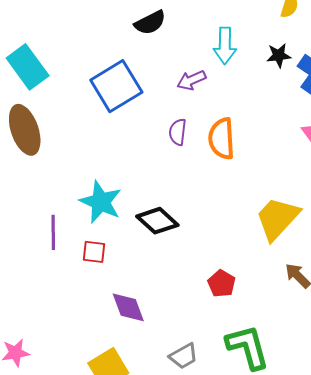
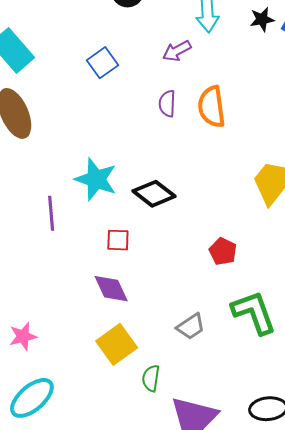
blue square: (116, 86) -> (102, 63), size x0.6
red square: (94, 252) -> (118, 240), moved
purple diamond: (128, 307) -> (111, 289), moved

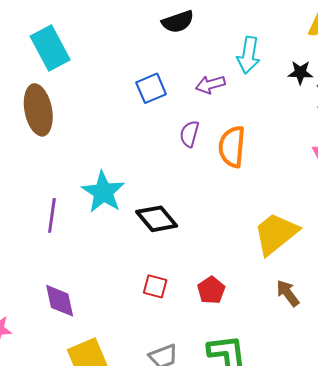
blue square: (102, 63) -> (151, 88), moved
red square: (118, 240) -> (155, 286), moved
purple diamond: (111, 289) -> (60, 301), moved

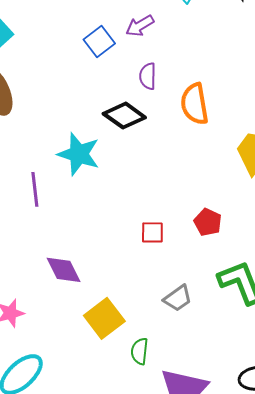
purple arrow: (210, 85) -> (140, 26), moved
orange semicircle: (232, 147) -> (195, 104), moved
black diamond: (157, 219) -> (124, 116), moved

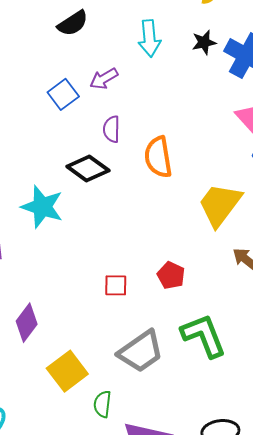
purple diamond: (64, 270) -> (27, 323), turned 63
gray trapezoid: (178, 298) -> (141, 351), size x1.6

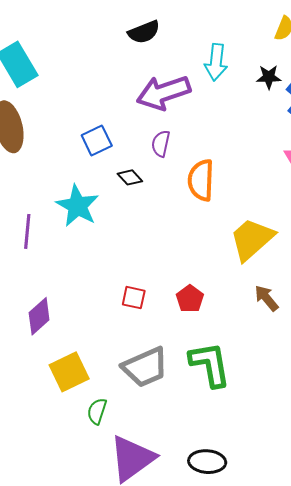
purple arrow: (104, 79) -> (163, 93), size x1.8
blue square: (63, 94) -> (97, 141), moved
black diamond: (88, 168) -> (130, 177), size x0.6

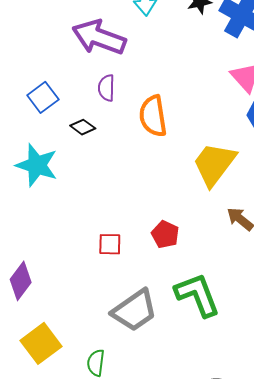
purple arrow: (163, 93) -> (99, 37), turned 50
yellow square: (69, 372) -> (41, 343), moved

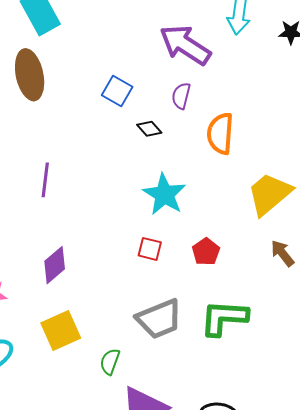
blue square: (43, 97) -> (117, 91), turned -36
cyan star: (37, 165) -> (164, 194), moved
green L-shape: (197, 295) -> (224, 318), turned -78

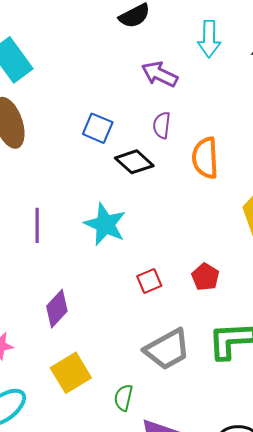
purple arrow: (185, 45) -> (160, 74), size x0.7
black diamond: (149, 129) -> (134, 162), size x1.5
cyan star: (164, 194) -> (105, 224), moved
red square: (150, 249) -> (149, 281), turned -30

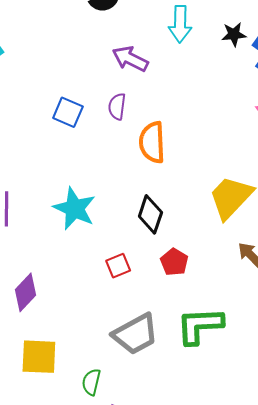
purple semicircle: (162, 125) -> (117, 107), moved
orange semicircle: (205, 158) -> (152, 142), moved
black diamond: (134, 162) -> (150, 214), moved, turned 66
yellow square: (71, 373) -> (39, 357), turned 33

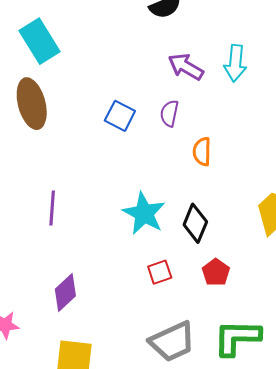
cyan arrow: (180, 24) -> (235, 63), moved
orange semicircle: (152, 142) -> (202, 152), size x0.7
cyan star: (75, 209) -> (144, 213), moved

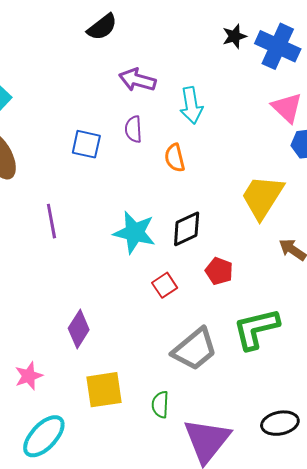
cyan arrow: (235, 63) -> (191, 105), moved
purple line: (52, 208) -> (51, 221), moved
black diamond: (195, 223) -> (187, 229), turned 57

